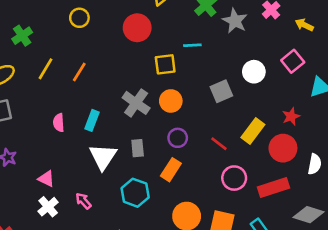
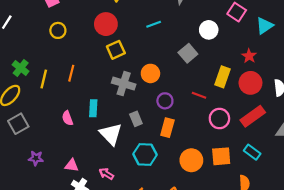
green cross: (22, 36) -> (21, 68), moved
yellow square: (165, 64) -> (116, 50), moved

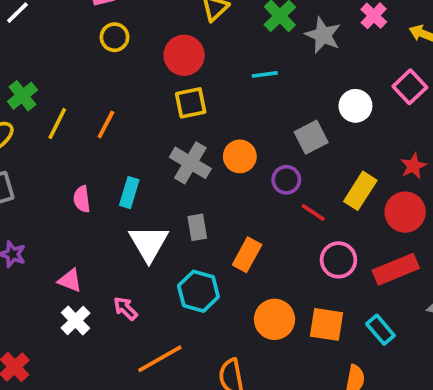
yellow circle: (58, 30) -> (115, 37), moved
purple circle: (165, 101) -> (286, 180), moved

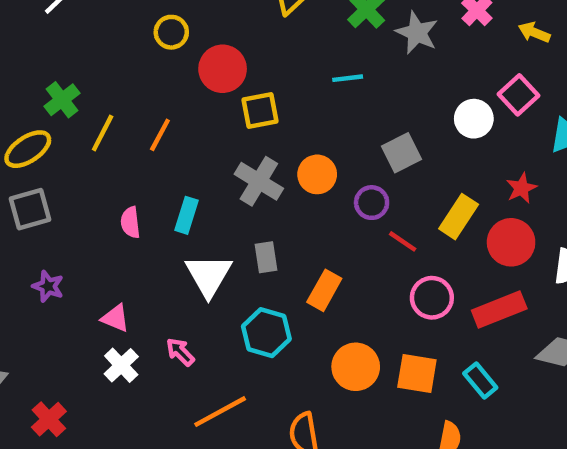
red circle: (184, 55) -> (223, 69), moved
white circle: (355, 106) -> (474, 119), moved

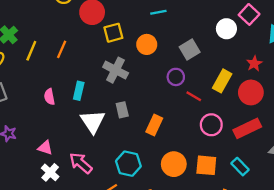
orange circle: (317, 174) -> (147, 44), moved
cyan hexagon: (266, 333) -> (128, 164), moved
pink arrow: (180, 352) -> (81, 163), size x1.5

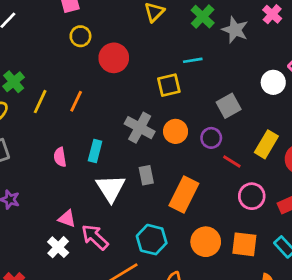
yellow square: (113, 33) -> (169, 85), moved
orange circle: (147, 44) -> (176, 131), moved
orange rectangle: (154, 125) -> (184, 194), size x1.4
pink triangle: (45, 148) -> (67, 219), moved

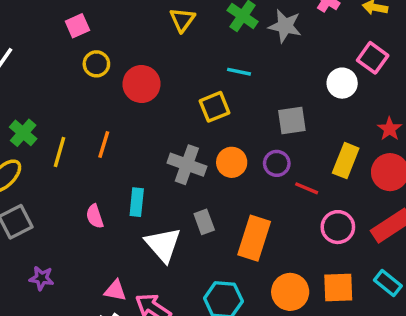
cyan line: (193, 60) -> (239, 72), turned 30
gray square: (229, 106) -> (292, 120), turned 30

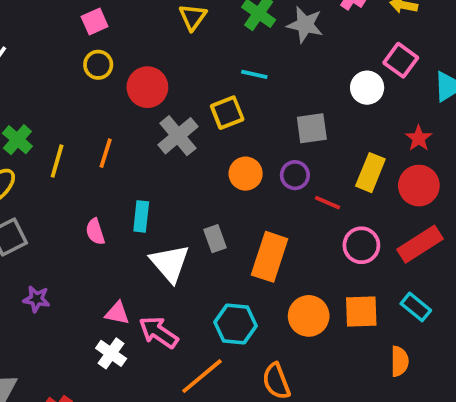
pink square: (77, 26) -> (95, 22), moved
gray cross: (187, 165) -> (178, 136), moved, turned 30

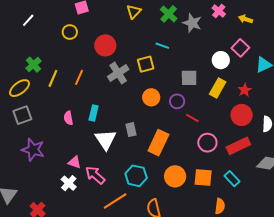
yellow circle: (98, 65) -> (70, 32), moved
yellow rectangle: (370, 173) -> (218, 88), moved
purple star: (36, 299) -> (33, 150), size x1.6

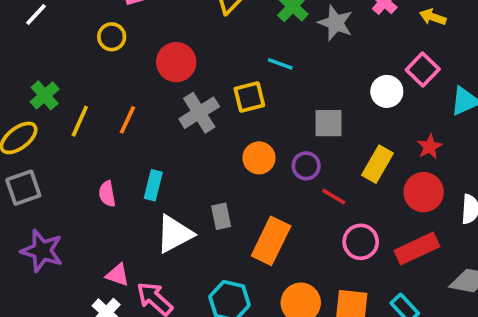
yellow rectangle: (218, 88) -> (378, 164), moved
white triangle: (105, 140) -> (175, 234), turned 35

